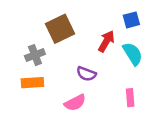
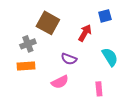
brown square: (60, 29) -> (48, 23), turned -35
cyan semicircle: (133, 54) -> (110, 57), moved
pink rectangle: (130, 98) -> (99, 89), moved

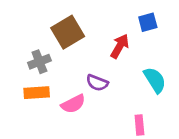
brown square: (48, 23) -> (68, 32), turned 30
pink semicircle: (60, 82) -> (73, 104), moved

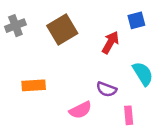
gray cross: (39, 62) -> (15, 26), moved
purple semicircle: (97, 83) -> (106, 89), moved
pink semicircle: (73, 104) -> (80, 110), moved

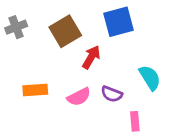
blue square: (136, 20) -> (118, 22), moved, size x1.6
red arrow: (110, 42) -> (91, 57), moved
pink semicircle: (80, 110) -> (79, 97), moved

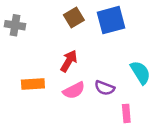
gray cross: (16, 27) -> (15, 25), turned 30
brown square: (65, 31) -> (74, 18), moved, size x0.7
red arrow: (91, 57) -> (69, 61), moved

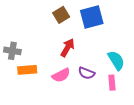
gray cross: (15, 25) -> (12, 51), moved
red arrow: (69, 61) -> (67, 48), moved
pink rectangle: (126, 113) -> (112, 83), moved

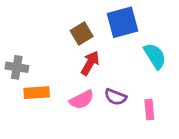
brown square: (61, 15) -> (82, 33), moved
cyan semicircle: (116, 60) -> (155, 56), moved

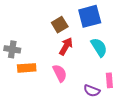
cyan semicircle: (155, 56) -> (99, 47), moved
purple semicircle: (115, 97) -> (92, 91), moved
pink semicircle: (82, 100) -> (60, 73), turned -90

